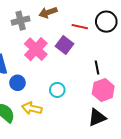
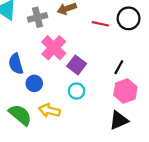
purple square: (64, 45) -> (77, 65), moved
black line: (97, 68) -> (119, 67), turned 40

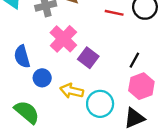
cyan circle: (77, 91) -> (100, 104), moved, size x1.5
yellow arrow: (49, 111) -> (72, 91), moved

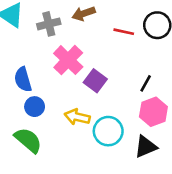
blue circle: (42, 78) -> (35, 107), moved

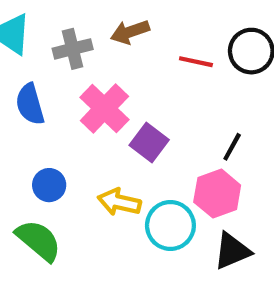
blue semicircle: (23, 79) -> (30, 104), moved
pink hexagon: (153, 112) -> (217, 194), moved

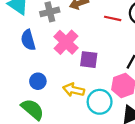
purple square: (149, 143) -> (89, 60), turned -30

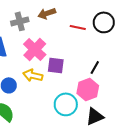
yellow arrow: (74, 90) -> (33, 75), moved

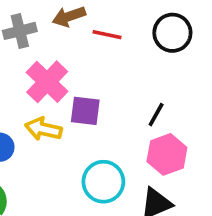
red line: (78, 27) -> (107, 35), moved
pink hexagon: (88, 89) -> (167, 154), moved

